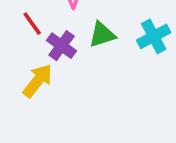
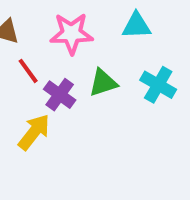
cyan cross: (154, 36) -> (158, 85), turned -32

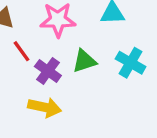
yellow arrow: (34, 132) -> (45, 107), moved, turned 64

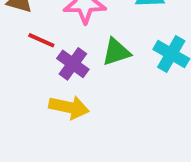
red line: (22, 51) -> (41, 40), turned -30

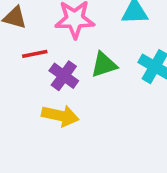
red line: (41, 40) -> (35, 54), turned -35

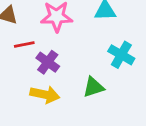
green triangle: (104, 65) -> (93, 87), moved

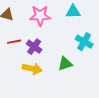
red line: (24, 45) -> (14, 42), moved

